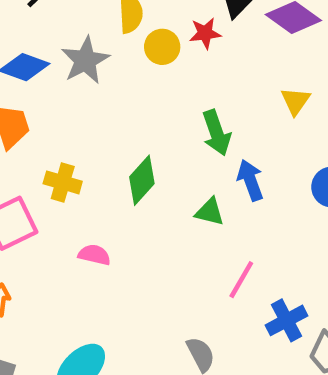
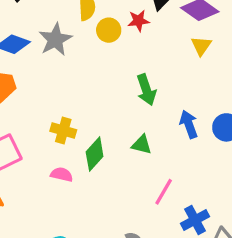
yellow triangle: (296, 101) -> (201, 46), moved
green diamond: (142, 180) -> (95, 154), moved
blue arrow: (250, 180) -> (189, 124), moved
yellow cross: (63, 182) -> (63, 131), moved

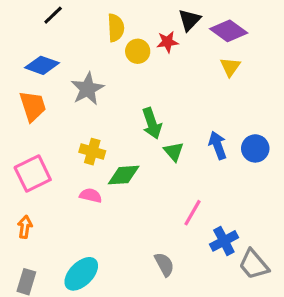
gray star: (55, 40) -> (88, 89), moved
green arrow: (146, 90) -> (152, 123), moved
green triangle: (142, 145) -> (174, 152), moved, turned 35
green diamond: (95, 154) -> (124, 175), turned 44

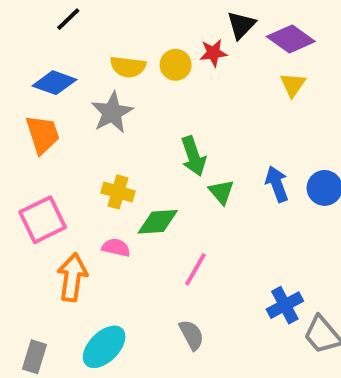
yellow semicircle: (116, 28) -> (128, 67), moved, turned 100
pink line: (193, 213) -> (195, 269), moved
orange arrow: (25, 227) -> (72, 277), moved, size x1.6
gray semicircle: (164, 264) -> (191, 335), moved

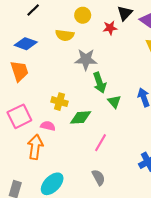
yellow circle: (176, 65) -> (83, 15), moved
gray star: (112, 112) -> (86, 59), moved, turned 30
pink semicircle: (116, 248) -> (48, 126), moved

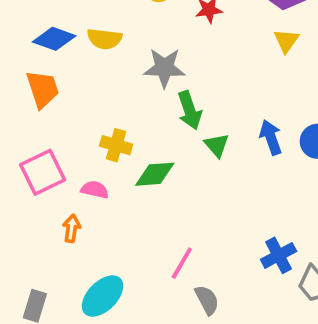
yellow semicircle: (65, 35) -> (104, 39), moved
pink line: (101, 143) -> (182, 263), moved
orange arrow: (35, 147) -> (72, 228), size x0.6
gray semicircle: (98, 177) -> (207, 300), moved

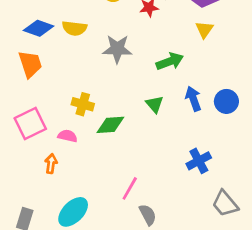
green arrow: (190, 110) -> (170, 61), moved, turned -92
blue cross: (279, 255) -> (199, 161), moved

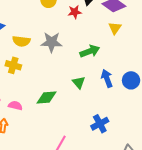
yellow semicircle: (74, 28) -> (21, 41), moved
yellow cross: (83, 104) -> (13, 65), moved
blue cross: (199, 161) -> (100, 124), moved

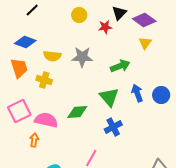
green triangle: (79, 82) -> (109, 97), size x1.5
pink semicircle: (15, 106) -> (46, 120), size x1.6
blue cross: (100, 124) -> (113, 127), moved

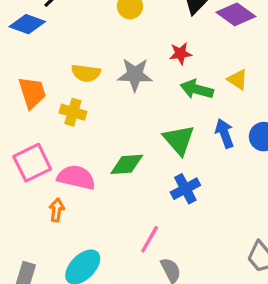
red star: (105, 27) -> (180, 53), moved
blue diamond: (25, 42) -> (27, 24), moved
yellow triangle: (145, 43) -> (238, 80), moved, turned -32
green arrow: (120, 66) -> (197, 89), turned -144

